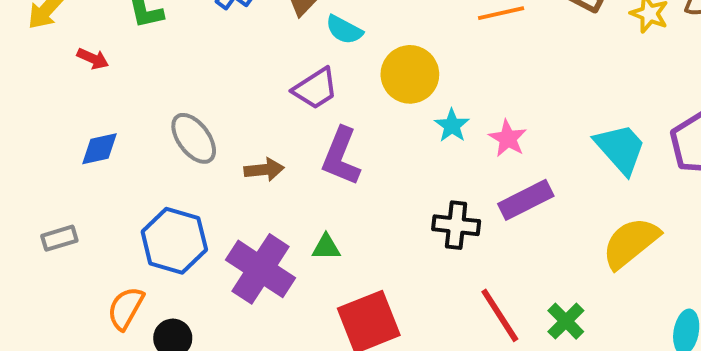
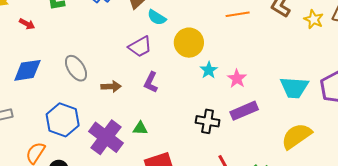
blue diamond: (99, 149) -> (27, 70), size x1.4
cyan trapezoid: (620, 149) -> (294, 88), turned 132
purple L-shape: (341, 156) -> (151, 82), size x0.7

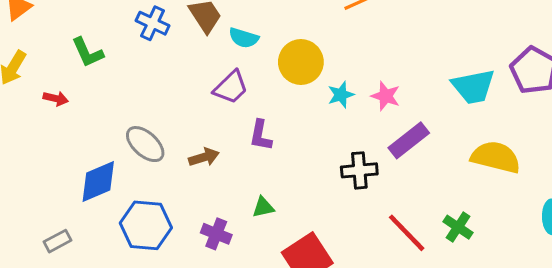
blue diamond: (27, 70) -> (98, 181), moved
cyan star: (209, 70) -> (341, 95), turned 30
yellow semicircle: (296, 136) -> (496, 157), turned 64
purple cross: (106, 137) -> (216, 234), size x0.6

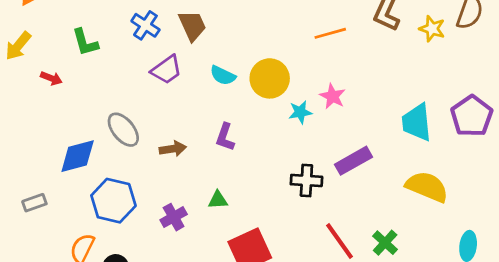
cyan semicircle: (244, 38) -> (223, 75), moved
purple trapezoid: (231, 87) -> (167, 70), moved
cyan trapezoid: (473, 87) -> (417, 122), turned 87
pink star: (386, 96) -> (332, 96), moved
purple cross: (216, 234) -> (174, 217), turned 30

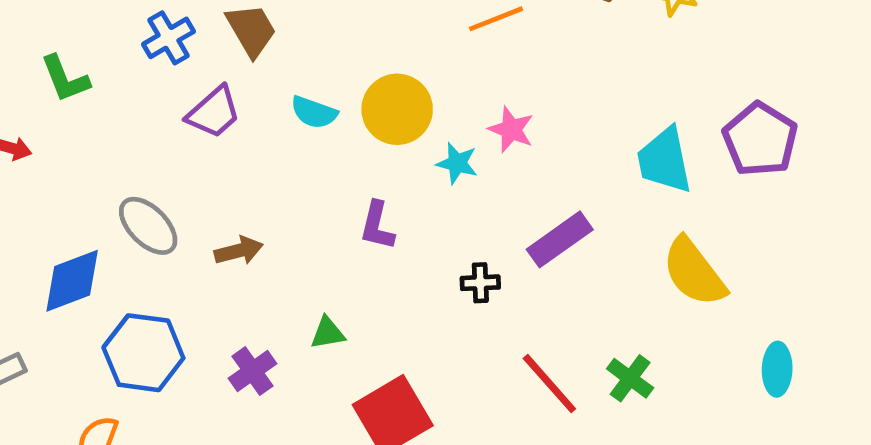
blue cross: (145, 25) -> (169, 38), turned 32
cyan star: (300, 112) -> (457, 163), turned 30
purple L-shape: (225, 137) -> (377, 226), moved
black cross: (306, 181) -> (480, 283), size x0.7
yellow semicircle: (427, 187) -> (694, 272), turned -144

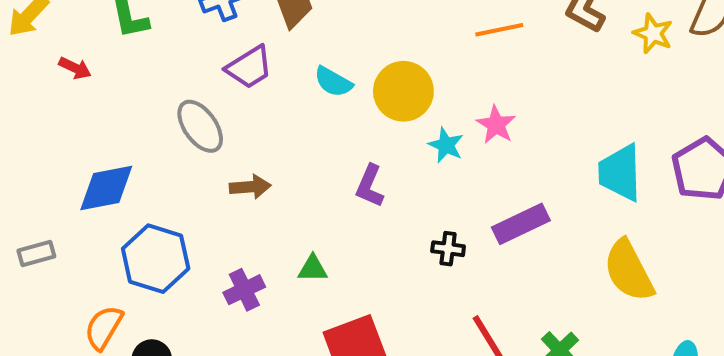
gray ellipse: (148, 226) -> (200, 126), moved

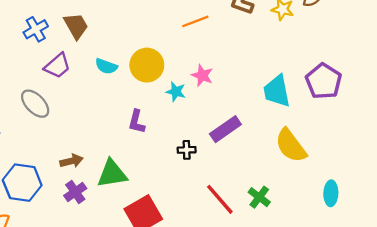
brown arrow: (250, 187) -> (71, 161), moved
green triangle: (313, 269) -> (112, 174), size x1.8

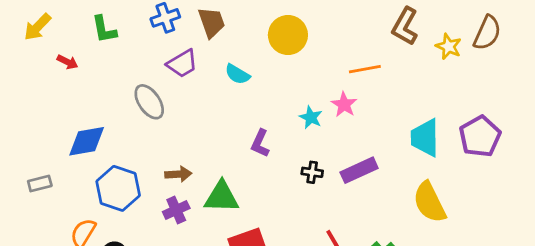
orange line: (195, 21) -> (365, 69), moved
yellow circle: (147, 65) -> (288, 35), moved
black cross: (187, 150) -> (312, 172), moved

